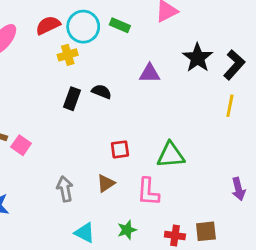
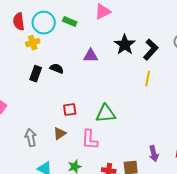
red semicircle: (48, 25) -> (19, 22), turned -72
purple arrow: (238, 189) -> (154, 154), moved

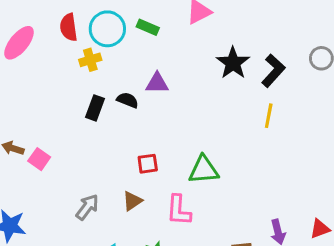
purple triangle: (91, 56) -> (157, 83), moved
gray arrow: (31, 138) -> (87, 207), turned 48

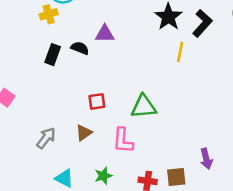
yellow line: (269, 116) -> (180, 52), moved

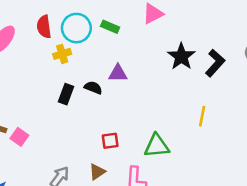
yellow line: (180, 52) -> (202, 116), moved

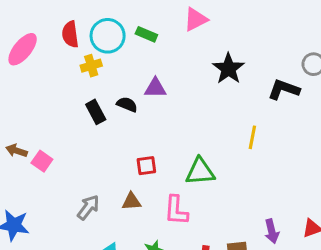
black L-shape: (215, 63) -> (284, 90), moved, turned -112
black rectangle: (66, 94) -> (96, 112), turned -48
brown triangle: (97, 172) -> (131, 201), turned 30

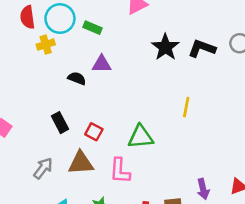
green rectangle: (146, 34) -> (93, 28), moved
black L-shape: (284, 90) -> (202, 48), moved
black rectangle: (96, 112) -> (60, 123), moved
red square: (146, 166) -> (94, 132), turned 36
brown triangle: (131, 201) -> (81, 163), size x1.5

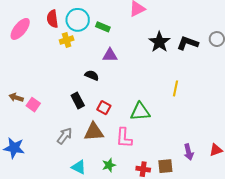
black semicircle: (77, 78) -> (92, 75), moved

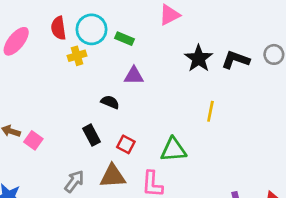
yellow line: (175, 88) -> (210, 111), moved

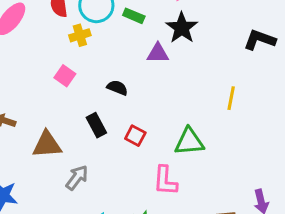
black star: (199, 58) -> (182, 28), moved
purple triangle: (134, 76) -> (158, 53), moved
pink square: (33, 140) -> (65, 76), moved
brown triangle: (113, 176) -> (47, 145), moved

